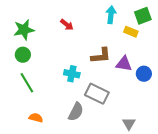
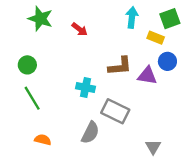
green star: (24, 30) -> (40, 19), moved, turned 30
blue circle: (144, 74) -> (167, 61), moved

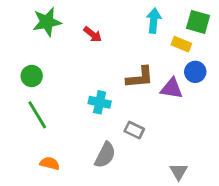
green star: (40, 19) -> (47, 22), turned -30
green square: (170, 19) -> (198, 22), turned 36
gray rectangle: (115, 111) -> (134, 130), size x0.6

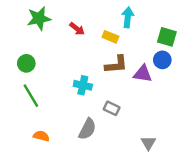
green square: (198, 22) -> (167, 37), moved
yellow rectangle: (181, 44) -> (110, 37), moved

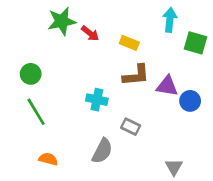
cyan arrow: (128, 17) -> (170, 20), moved
green star: (39, 18) -> (62, 21), moved
blue circle: (162, 60) -> (190, 101), moved

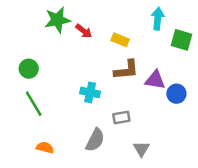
gray rectangle: (131, 127) -> (121, 117), turned -36
gray triangle: (174, 167) -> (141, 149), moved

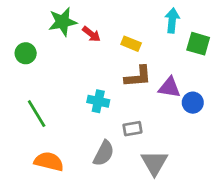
green circle: (29, 69) -> (26, 53), moved
orange semicircle: (45, 148) -> (49, 162), size x1.5
gray triangle: (141, 149) -> (154, 163), size x1.5

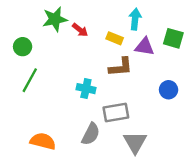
cyan arrow: (172, 20) -> (135, 19), moved
purple triangle: (169, 88) -> (145, 47), moved
green line: (37, 114) -> (30, 80), moved, turned 60
gray rectangle: (132, 129) -> (116, 112), size x1.5

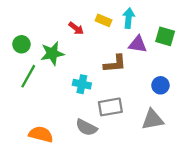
green star: (55, 19) -> (52, 53), moved
yellow rectangle: (115, 38) -> (104, 20), moved
gray semicircle: (91, 134) -> (86, 127), turned 90
gray triangle: (135, 142) -> (153, 119), moved, turned 50

